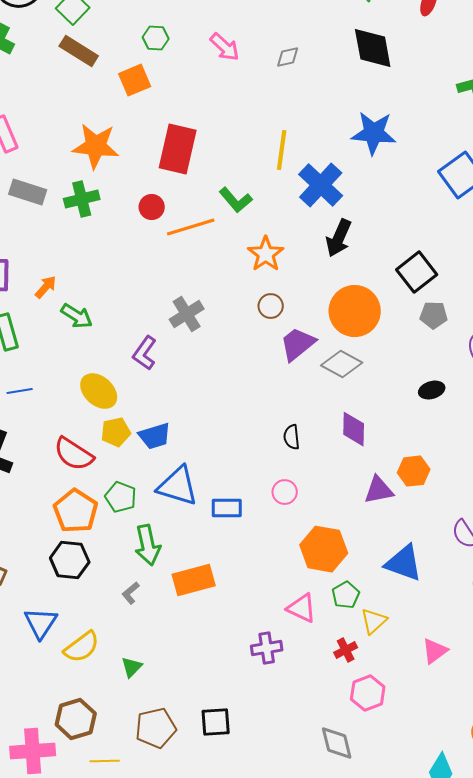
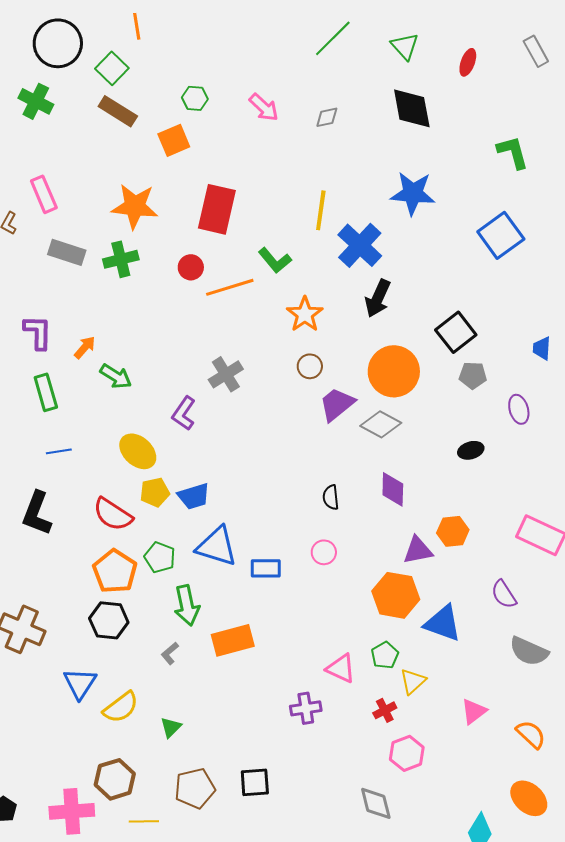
orange hexagon: (324, 549) -> (396, 595), moved

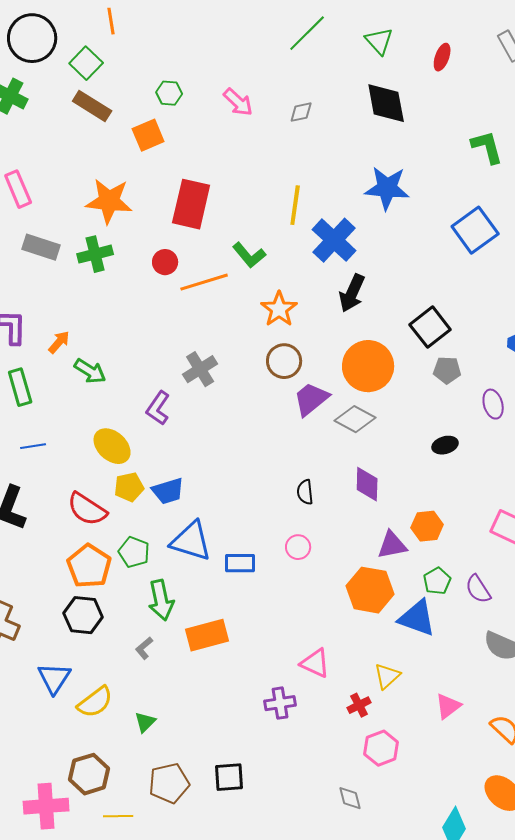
brown circle: (310, 366) -> (284, 361), size x1.4
green pentagon: (385, 655) -> (437, 581), moved
gray diamond: (376, 803) -> (350, 798), size x0.7

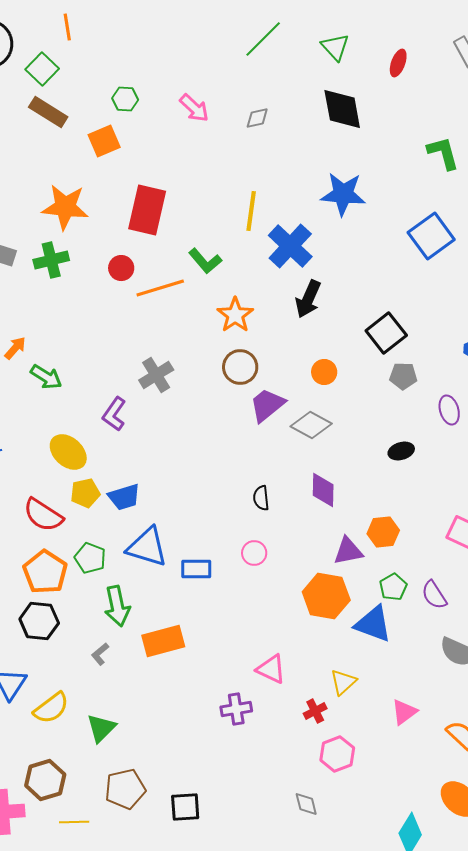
orange circle: (368, 366) -> (324, 372), size x0.5
green triangle: (145, 722) -> (101, 728), size x1.4
black square: (229, 777) -> (185, 807), moved

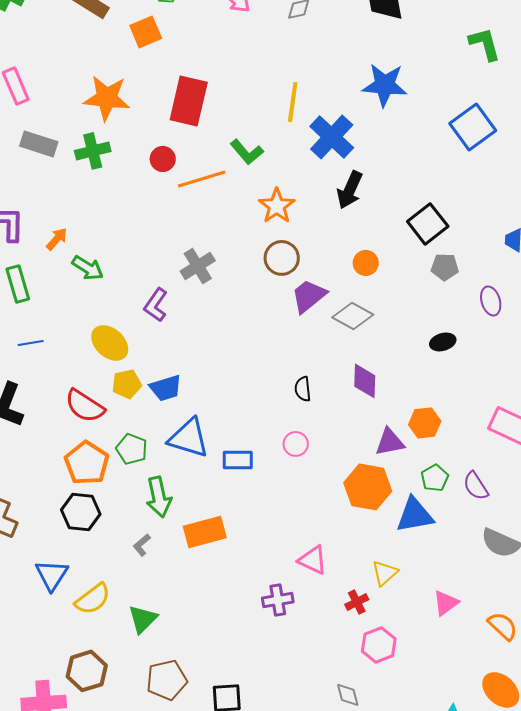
blue triangle: (373, 624) -> (415, 515), turned -30

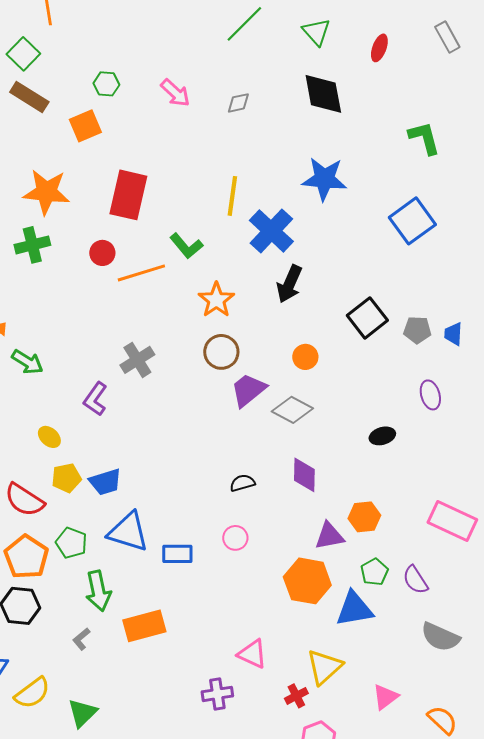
gray pentagon: (445, 267) -> (417, 330), moved
yellow ellipse: (110, 343) -> (49, 437), size x0.6
black semicircle: (303, 389) -> (242, 483), turned 80
yellow triangle: (385, 573) -> (324, 667), size x1.4

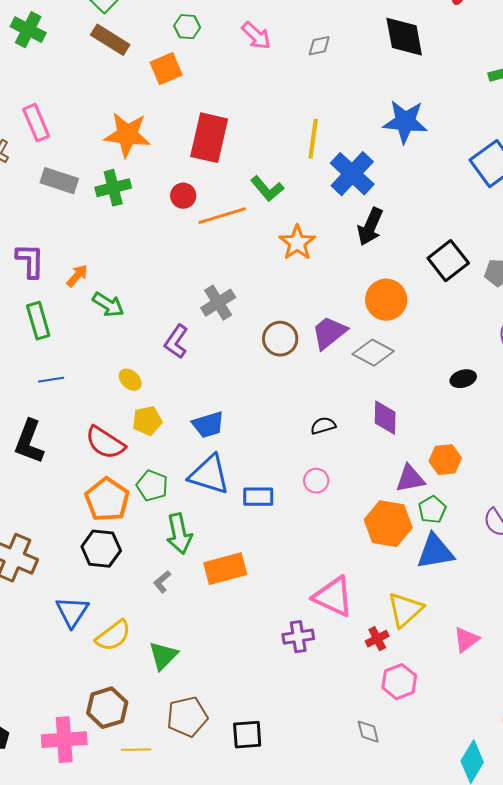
brown circle: (221, 352) -> (280, 339), moved
orange circle: (305, 357) -> (386, 300), size x1.6
blue trapezoid: (105, 482) -> (208, 425), moved
green pentagon: (374, 572) -> (432, 510), moved
pink triangle: (252, 654) -> (333, 597), size x1.4

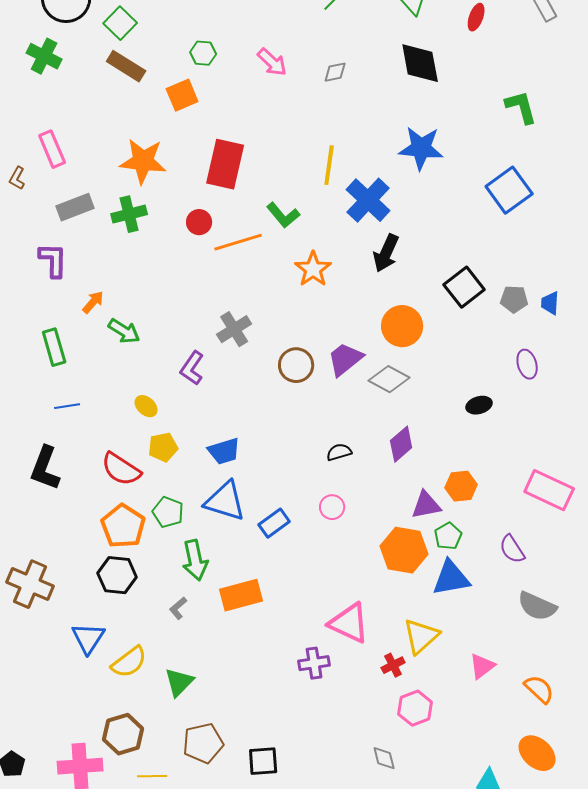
gray rectangle: (59, 181) -> (75, 207), turned -39
purple L-shape: (30, 261) -> (53, 260), moved
purple diamond: (385, 418) -> (401, 444), turned 48
blue rectangle: (258, 497) -> (274, 523), turned -36

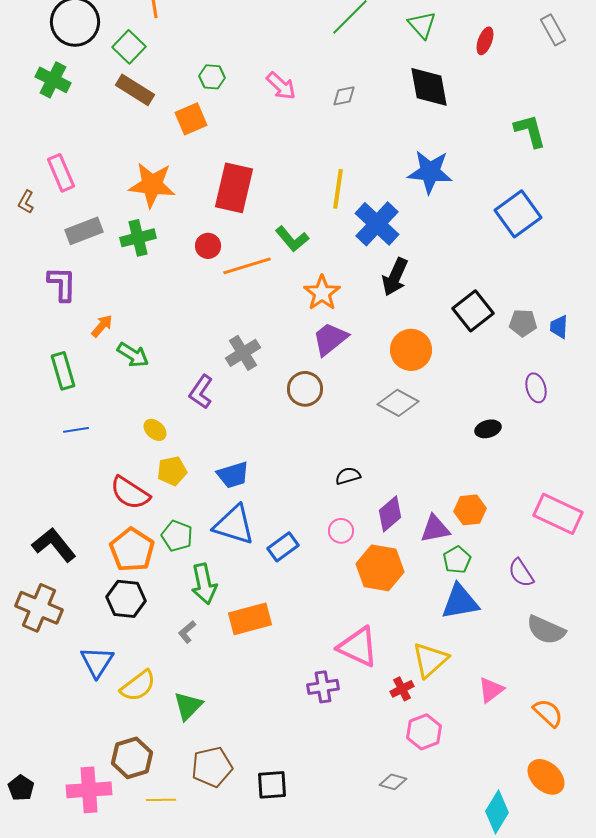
purple trapezoid: (345, 359) -> (330, 339), moved
purple diamond: (401, 444) -> (390, 514), moved
black L-shape: (45, 468) -> (54, 545), moved, turned 120
orange hexagon: (404, 550) -> (380, 568), moved
gray diamond: (384, 758) -> (393, 782), turned -60

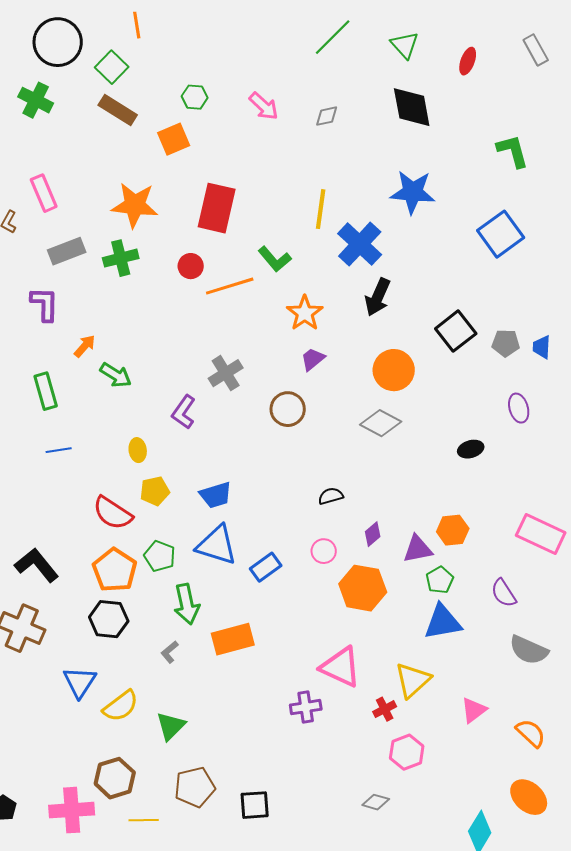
purple trapezoid: (330, 339) -> (313, 359), size x0.7
yellow ellipse: (155, 430) -> (138, 450), turned 40
purple diamond: (390, 514) -> (373, 534), size x0.7

